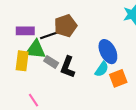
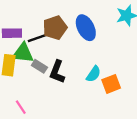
blue ellipse: (108, 52) -> (86, 28), moved

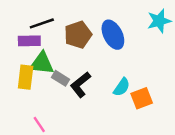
black line: (38, 38) -> (42, 23), moved
black L-shape: (57, 72) -> (80, 85), turned 30

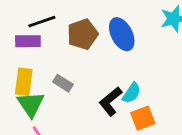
green triangle: (42, 63) -> (31, 104), moved, turned 50
black L-shape: (80, 85) -> (111, 101), moved
orange square: (142, 98) -> (143, 118), moved

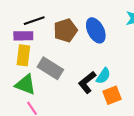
yellow rectangle: (24, 82) -> (23, 55), moved
gray rectangle: (63, 83) -> (50, 68), size x1.6
green triangle: (31, 104) -> (25, 84), turned -35

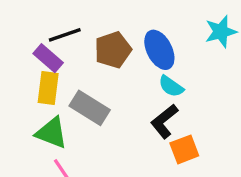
purple rectangle: (23, 36) -> (48, 58), turned 42
cyan semicircle: (103, 76) -> (171, 86), moved, turned 91
black L-shape: (87, 82) -> (164, 121), moved

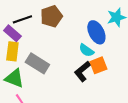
brown pentagon: (113, 50) -> (51, 16), moved
blue ellipse: (159, 50) -> (96, 32), moved
orange square: (184, 149) -> (98, 65), moved

